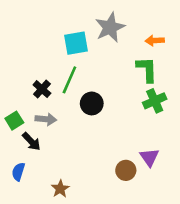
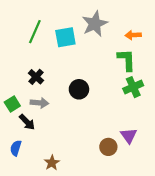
green line: (69, 80) -> (35, 32), moved

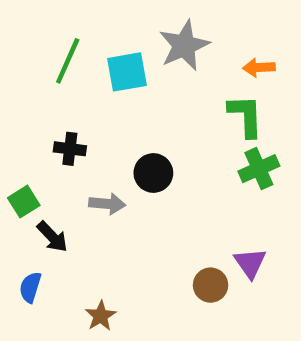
black cross: (36, 77) -> (70, 149), turned -35
gray arrow: (39, 103) -> (107, 204), moved

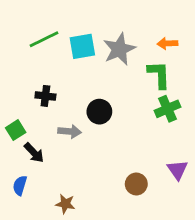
gray star: (184, 46) -> (119, 49), moved
green line: (68, 61) -> (44, 39), turned 40
purple triangle: (250, 263) -> (177, 170), moved
brown star: (101, 316) -> (65, 204), turned -30

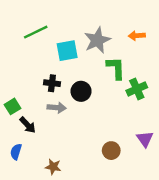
cyan square: (82, 46) -> (67, 51), moved
green L-shape: (159, 75) -> (116, 68), moved
black cross: (45, 96) -> (52, 83), moved

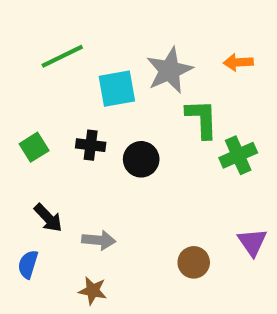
green square: (12, 106) -> (34, 147), moved
gray arrow: (57, 108) -> (99, 240), moved

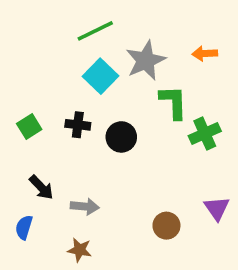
green line: (62, 56) -> (95, 31), moved
cyan square: (117, 89) -> (100, 76), turned -36

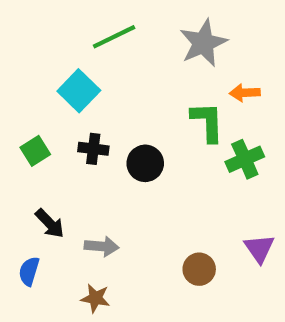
orange arrow: (205, 54) -> (245, 93), moved
gray star: (146, 60) -> (203, 43), moved
cyan square: (100, 76) -> (79, 91), moved

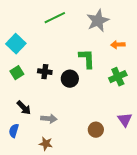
cyan square: (79, 91) -> (16, 44), moved
green L-shape: (207, 122) -> (87, 59), moved

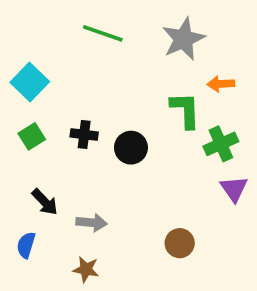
green line: (55, 18) -> (103, 33), turned 45
green L-shape: (87, 59) -> (185, 110), moved
purple triangle: (125, 120) -> (234, 189), moved

